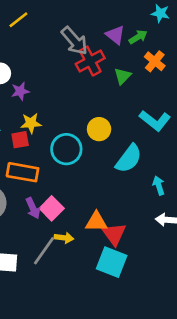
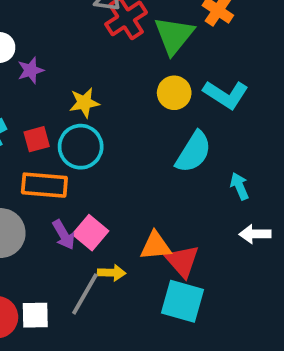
green triangle: (123, 76) -> (174, 35), size x1.6
yellow star: (31, 123) -> (84, 103), moved
yellow circle: (99, 129) -> (174, 93), moved
cyan circle: (66, 149) -> (81, 147), moved

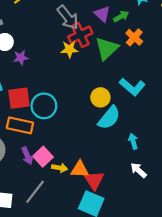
yellow circle: (174, 93) -> (100, 97), moved
yellow star: (84, 103) -> (69, 49), moved
red square: (37, 139) -> (19, 98), size x1.5
white arrow: (255, 234) -> (138, 170), turned 36
yellow arrow: (112, 273) -> (60, 168), moved

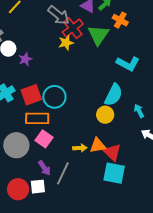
yellow circle: (100, 97) -> (105, 115), moved
purple arrow: (27, 156) -> (44, 168), moved
pink square: (43, 157) -> (44, 139), moved

